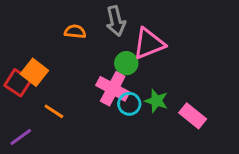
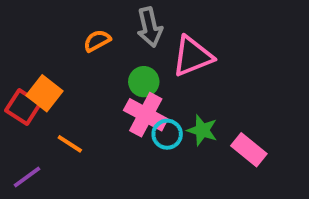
orange semicircle: (75, 32) -> (97, 41), turned -35
green circle: (126, 63) -> (144, 82), moved

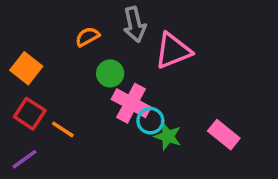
green circle: (144, 82) -> (110, 73), moved
orange square: (45, 93) -> (26, 68), moved
red square: (23, 107) -> (30, 114), moved
green star: (202, 130) -> (168, 136), moved

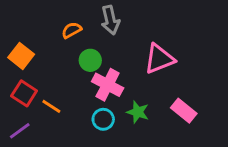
pink triangle: (173, 51) -> (159, 59), moved
cyan circle: (150, 121) -> (103, 119), moved

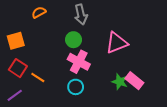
orange semicircle: (72, 30) -> (39, 12), moved
orange square: (21, 56) -> (16, 41), turned 36
green circle: (90, 60) -> (74, 40), moved
green star: (138, 112) -> (120, 82), moved

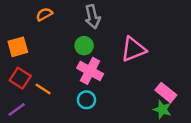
pink rectangle: (134, 81) -> (166, 93), moved
green star: (120, 82) -> (162, 109), moved

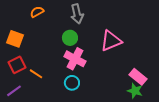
orange square: (18, 47) -> (15, 39), turned 36
red square: (20, 78) -> (17, 65), turned 30

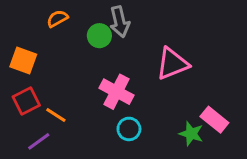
green circle: (70, 38) -> (99, 36), moved
cyan circle: (72, 83) -> (129, 129), moved
purple line: (14, 91) -> (39, 141), moved
green star: (135, 91) -> (191, 134), moved

